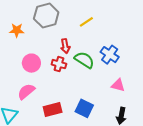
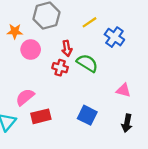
blue cross: (110, 55) -> (114, 37), moved
pink circle: (31, 63) -> (31, 50), moved
red rectangle: (53, 109) -> (41, 116), moved

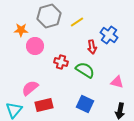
yellow line: (90, 22) -> (77, 22), moved
red arrow: (67, 48) -> (92, 47), moved
green semicircle: (87, 63) -> (85, 70), moved

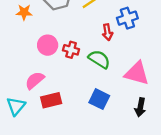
blue cross: (109, 35) -> (127, 18), turned 36
pink circle: (35, 46) -> (48, 45), moved
pink triangle: (117, 82) -> (137, 73), size x1.6

